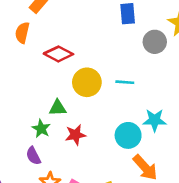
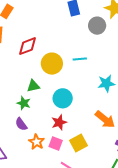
red diamond: (58, 54) -> (28, 46), turned -40
red star: (75, 135) -> (59, 122), moved
cyan circle: (128, 135) -> (63, 98), moved

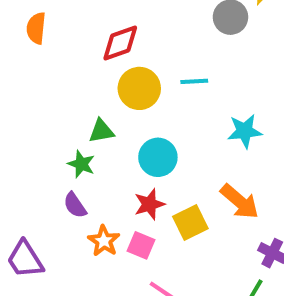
red diamond: (28, 46) -> (120, 43), moved
yellow square: (79, 143) -> (190, 222), moved

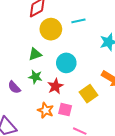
green star: (81, 164) -> (35, 77), moved
red star: (149, 204) -> (55, 86), moved
purple semicircle: (75, 205) -> (14, 87), moved

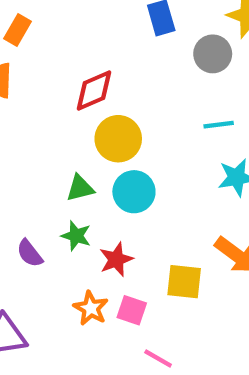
cyan line: (78, 21) -> (219, 125), moved
cyan circle: (66, 63) -> (134, 192), moved
yellow square: (88, 94) -> (184, 282), turned 36

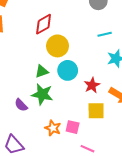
green star: (76, 236) -> (42, 94), size x1.5
red star: (116, 259) -> (92, 85), moved

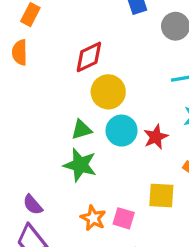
red star: (92, 85) -> (156, 137), moved
purple semicircle: (21, 105) -> (33, 205), moved

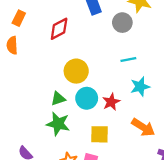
red diamond: (89, 57) -> (59, 29), moved
yellow square: (161, 195) -> (99, 134), moved

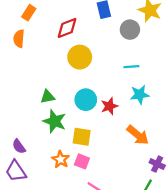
yellow circle: (76, 71) -> (80, 57), moved
green triangle: (58, 99) -> (48, 97), moved
yellow square: (99, 134) -> (82, 137), moved

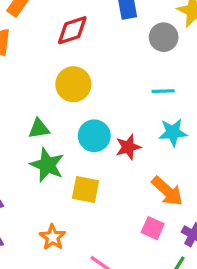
yellow circle: (80, 57) -> (73, 84), moved
orange star: (61, 159) -> (53, 237), moved
pink square: (82, 161) -> (153, 228), moved

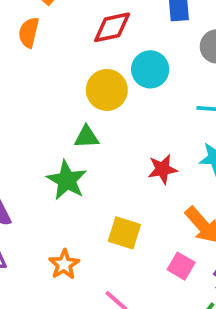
green triangle: (39, 129) -> (86, 137), moved
cyan circle: (94, 136) -> (150, 69), moved
yellow square: (86, 189) -> (124, 233), moved

